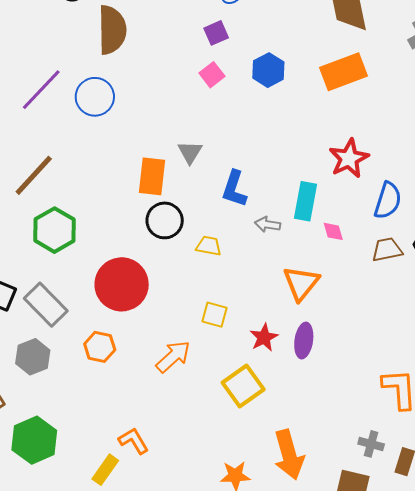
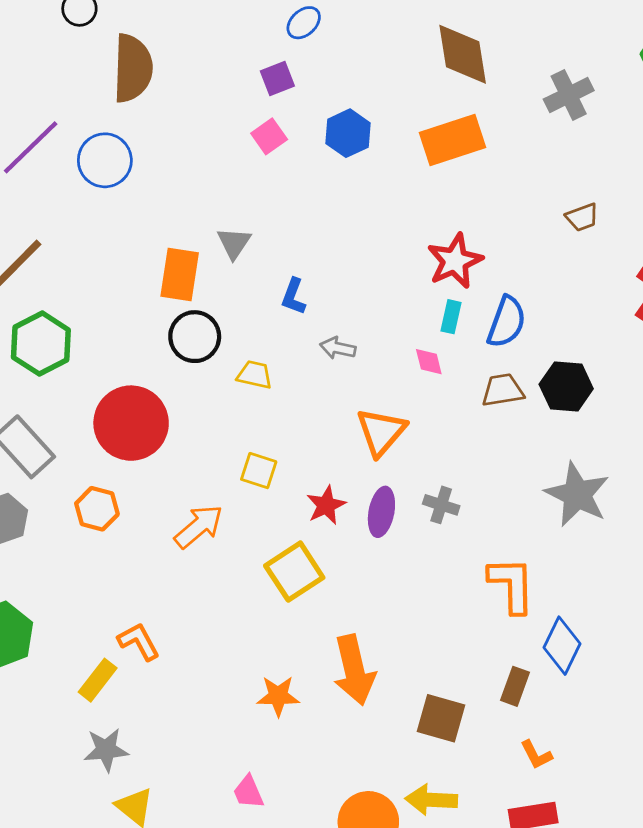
blue L-shape: (234, 189) -> (293, 296), size x0.7
cyan rectangle: (305, 201) -> (451, 317), moved, size x0.6
gray cross: (371, 444) -> (441, 505), moved

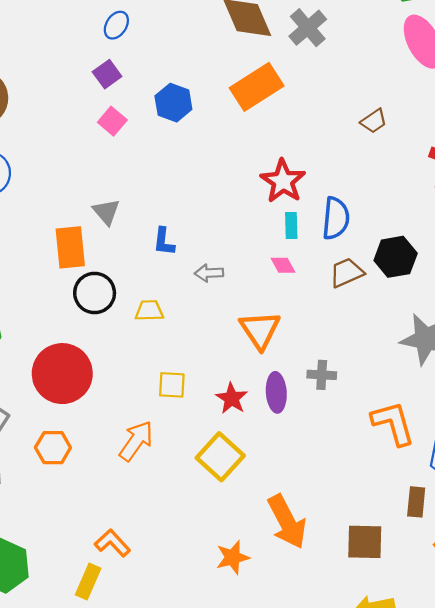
gray cross: (569, 95) -> (308, 28), moved

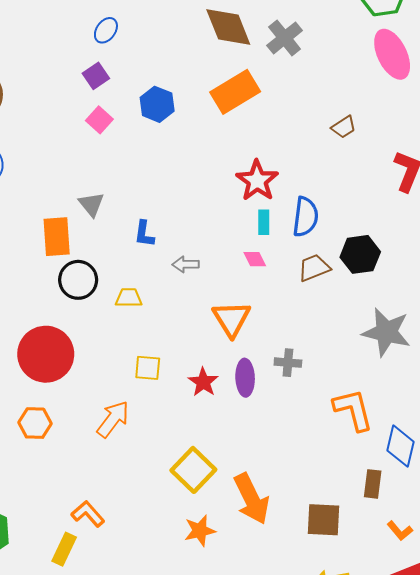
yellow square: (220, 457) -> (193, 470), moved

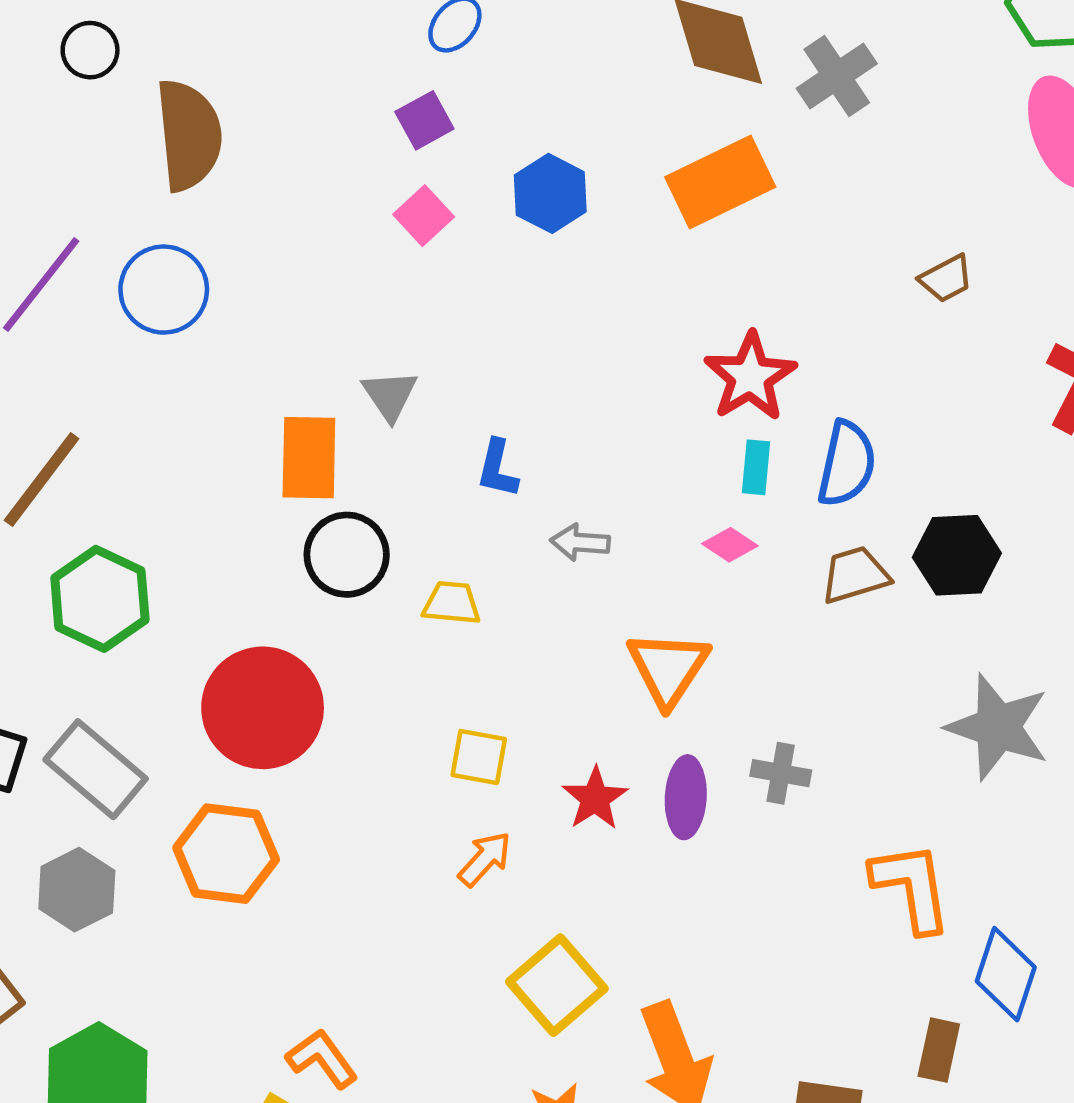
pink diamond: (255, 259) -> (730, 545), turned -35
orange arrow: (113, 419) -> (485, 859), moved, size x0.7
orange hexagon: (35, 423) -> (226, 854), size x1.4

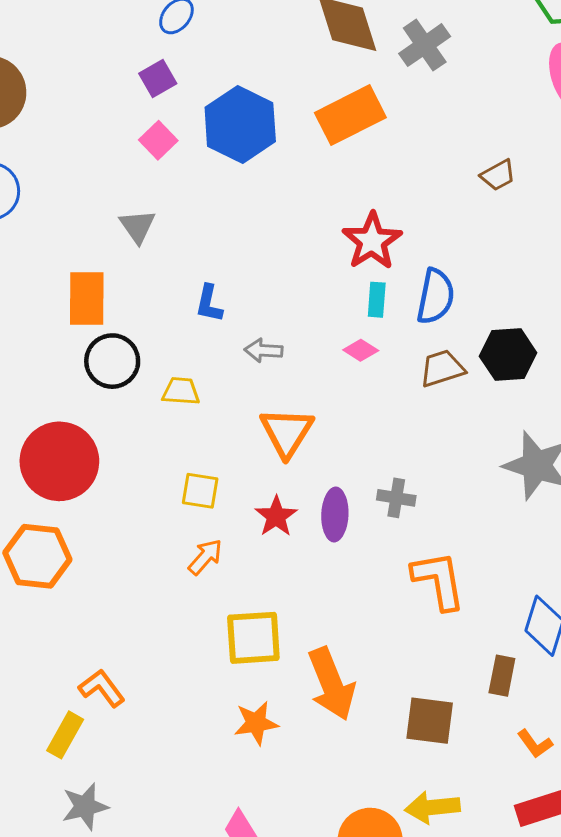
blue hexagon: (550, 193) -> (240, 124), size x1.5
gray triangle: (390, 395) -> (137, 226), moved
orange triangle: (668, 668) -> (287, 432), moved
orange L-shape: (912, 887) -> (439, 580), moved
yellow square: (557, 985) -> (253, 638), turned 38

